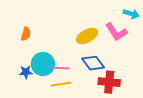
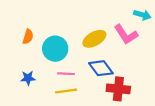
cyan circle: (43, 64) -> (55, 49), moved

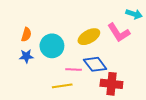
pink line: (66, 74) -> (74, 69), moved
blue star: (28, 78) -> (26, 56), moved

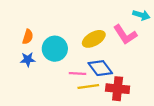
yellow line: (62, 86) -> (88, 87), moved

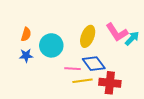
cyan arrow: (141, 15) -> (132, 38), moved, turned -63
yellow ellipse: (94, 39) -> (88, 36), turned -40

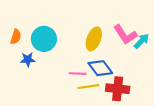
orange semicircle: (26, 34) -> (16, 37), moved
cyan circle: (51, 45) -> (44, 39), moved

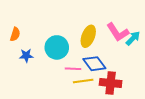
cyan circle: (44, 39) -> (57, 47), moved

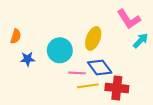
pink L-shape: (118, 32) -> (129, 19), moved

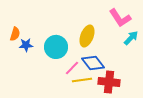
blue star: (28, 59) -> (26, 45), moved
pink line: (77, 73) -> (72, 68), turned -49

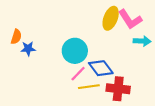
yellow ellipse: (87, 36) -> (111, 18), moved
cyan arrow: (131, 38) -> (142, 41), turned 49
cyan circle: (56, 47) -> (75, 51), moved

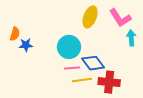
yellow ellipse: (111, 18) -> (90, 17), moved
cyan arrow: (142, 41) -> (131, 38), turned -98
pink line: (78, 74) -> (72, 68), turned 42

